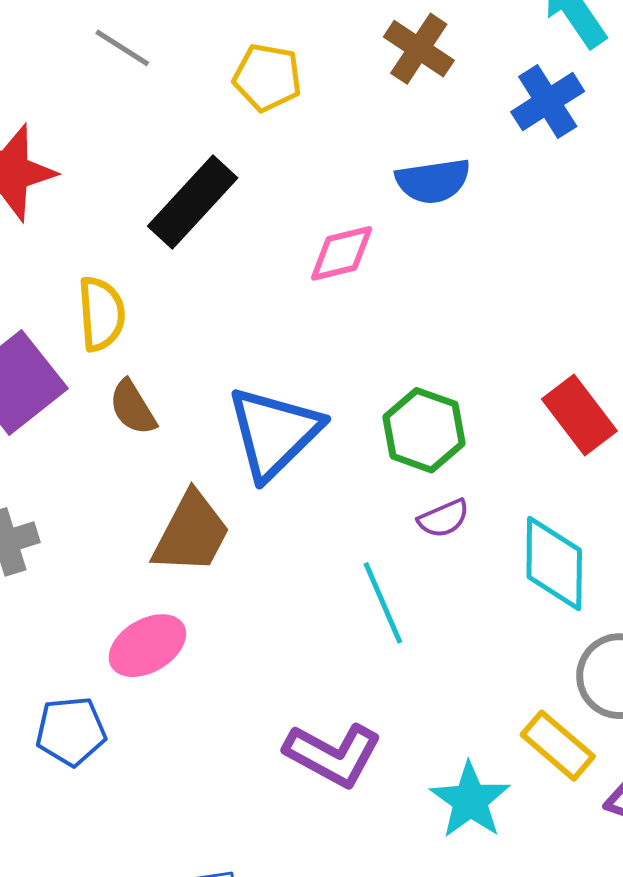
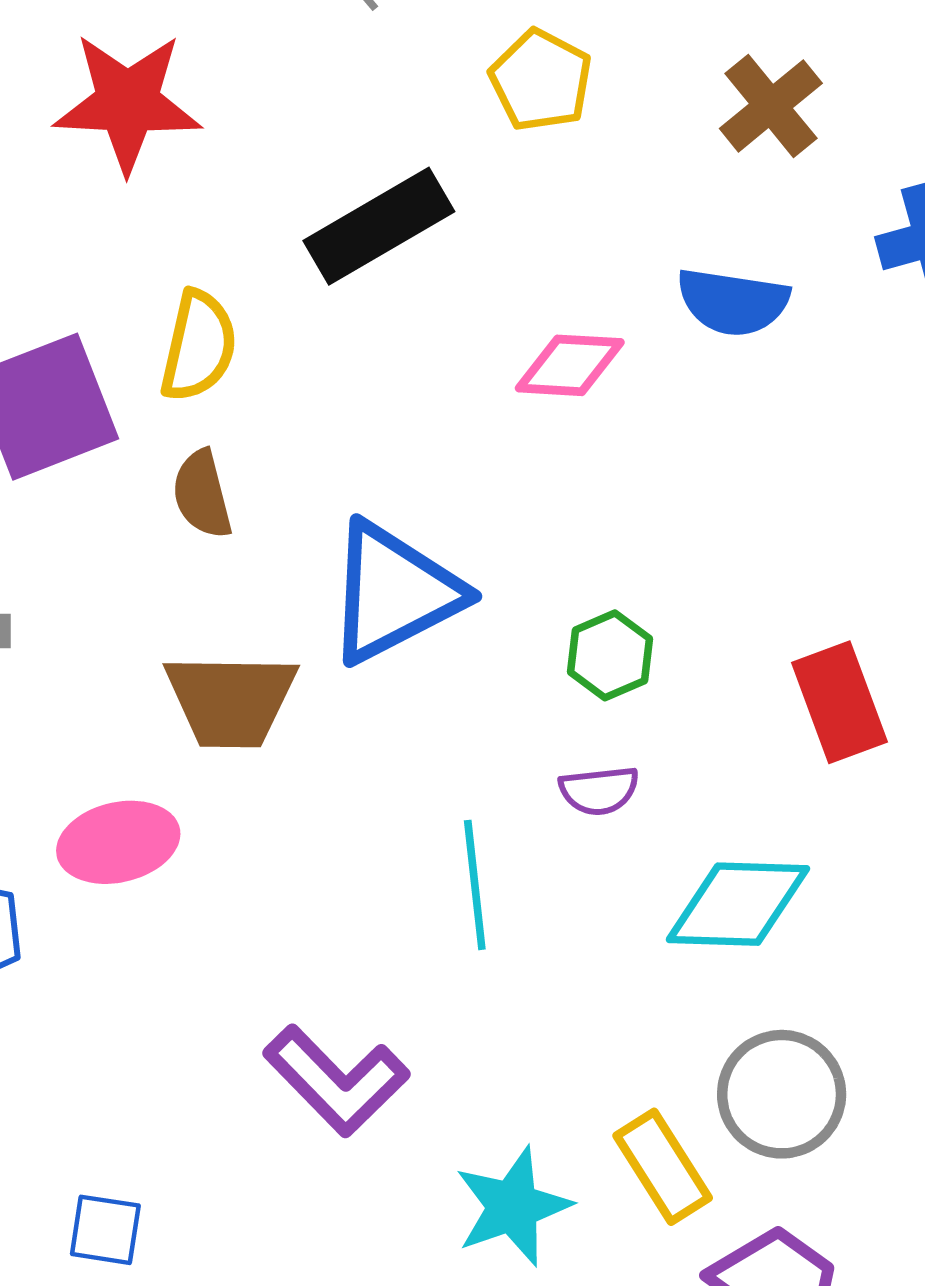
green hexagon: (424, 430) -> (610, 655), size x0.7
brown trapezoid: (191, 533) -> (231, 700), turned 46
cyan diamond: (554, 564) -> (738, 904), turned 74

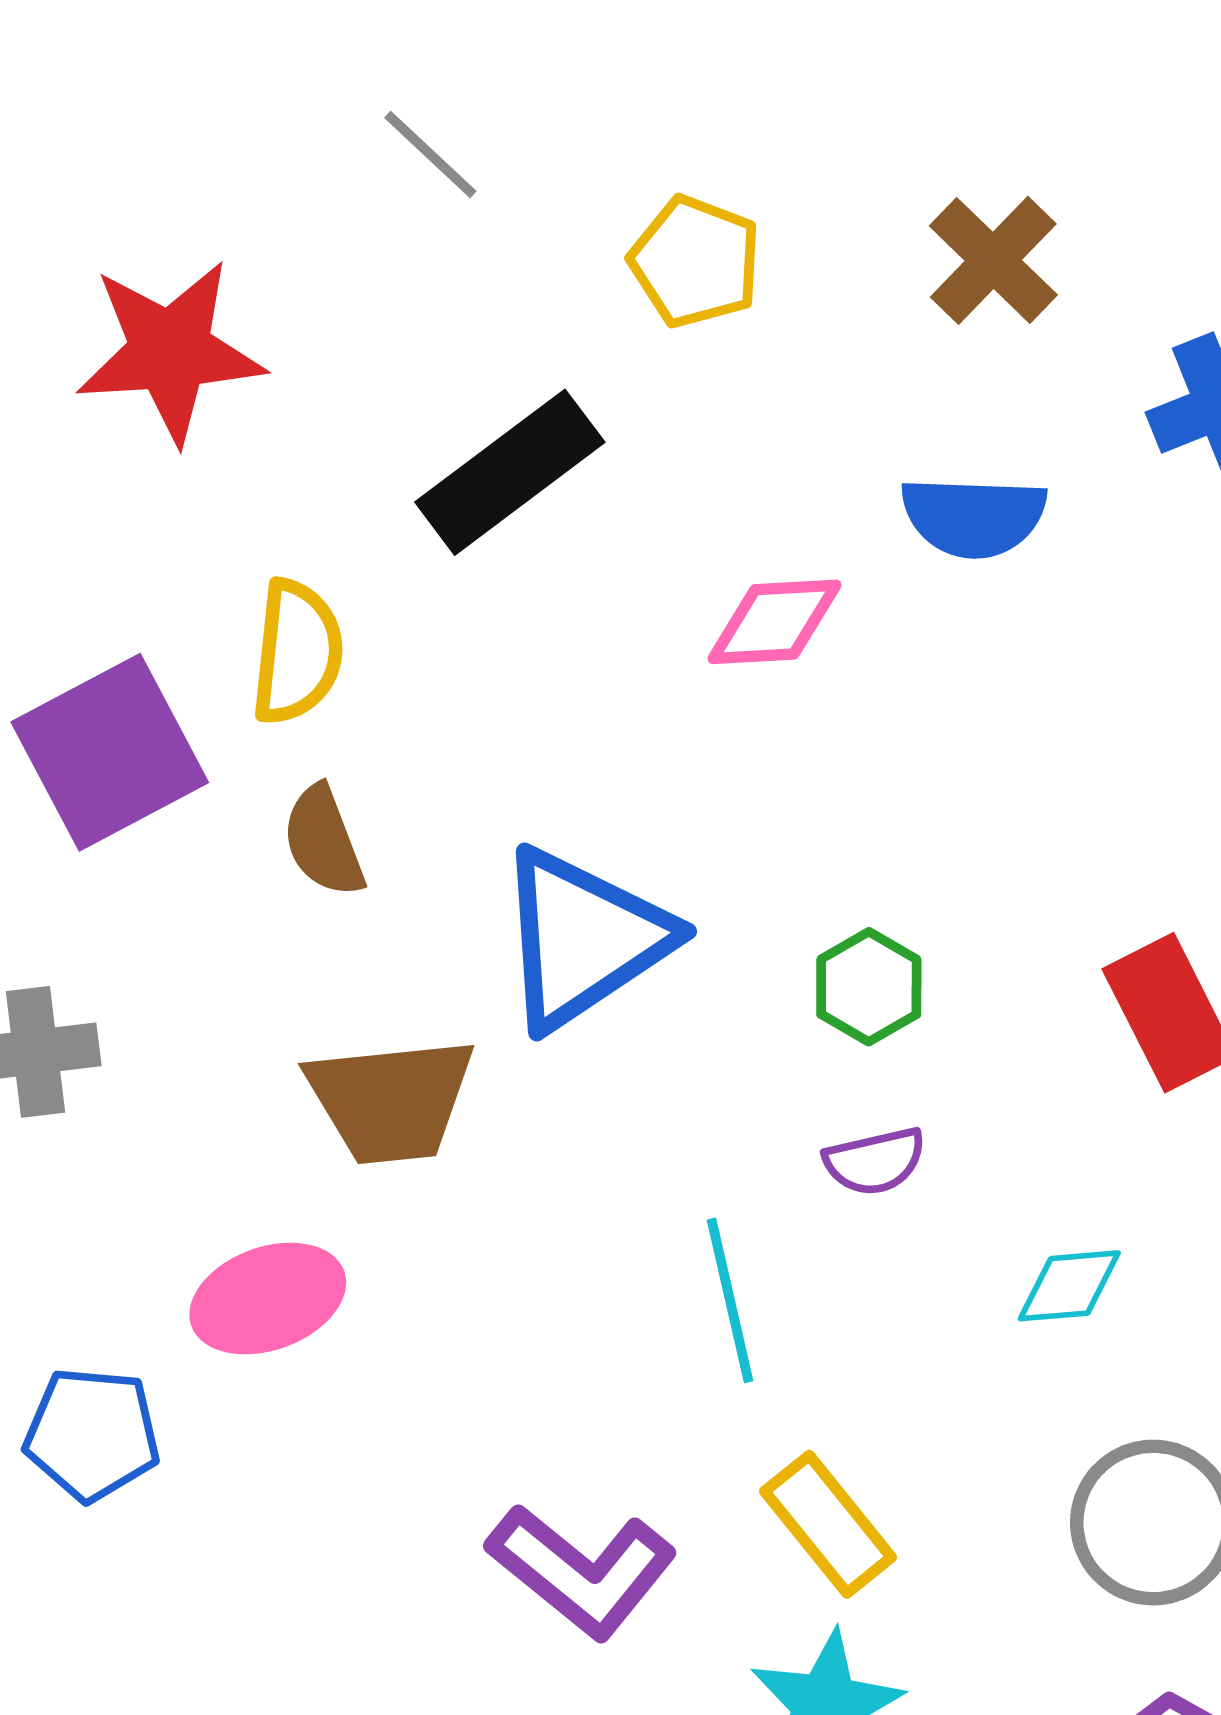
cyan diamond: (738, 904) -> (1069, 1286), size x0.6
yellow rectangle: (663, 1167) -> (828, 1524), moved

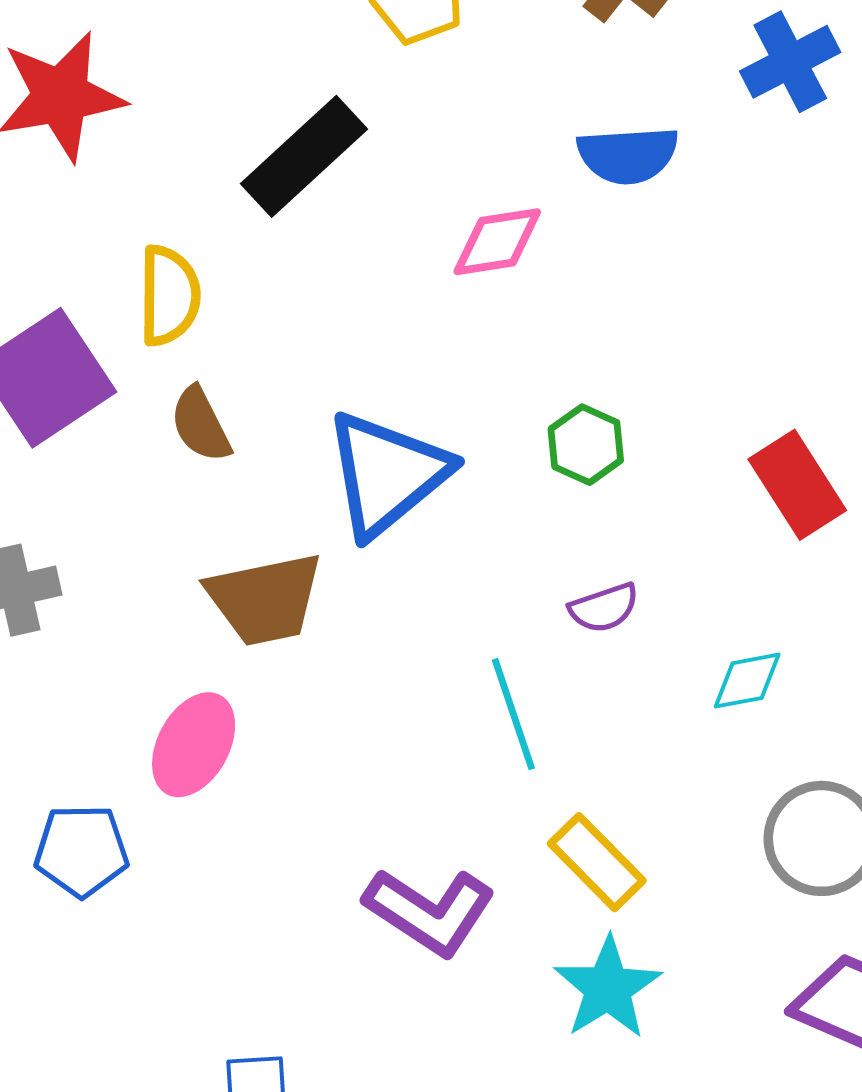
green hexagon: (869, 987) -> (586, 445), moved
pink ellipse: (268, 1299) -> (194, 745), turned -36

